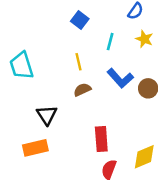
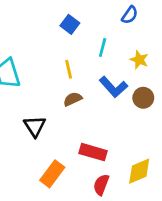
yellow star: (144, 39) -> (139, 60), moved
red rectangle: (101, 139) -> (93, 152), turned -70
orange rectangle: (35, 148) -> (52, 174), moved, turned -40

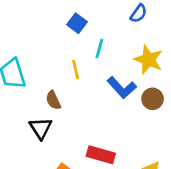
cyan line: (103, 48) -> (99, 48), moved
yellow star: (139, 60) -> (148, 60), size x1.5
brown semicircle: (73, 99) -> (53, 100), moved, turned -90

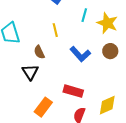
cyan line: (99, 48) -> (84, 15), moved
blue L-shape: (122, 88) -> (80, 54), moved

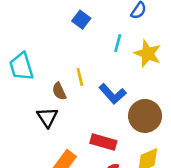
yellow line: (55, 30) -> (80, 77), moved
brown circle: (110, 51) -> (145, 116), moved, size x1.6

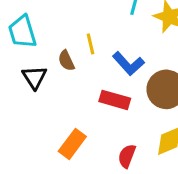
black triangle: (47, 117) -> (34, 77), moved
red rectangle: (103, 142) -> (115, 100), moved

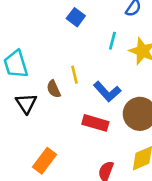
orange rectangle: (72, 144) -> (44, 161), moved

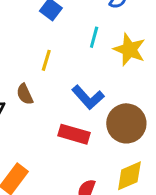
yellow line: (75, 75) -> (46, 60), moved, turned 30

